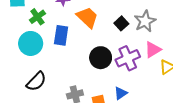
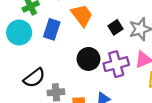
black semicircle: (36, 81) -> (34, 78), moved

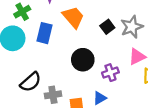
purple cross: (116, 64) -> (110, 73), moved, size x0.7

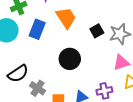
purple cross: (110, 73) -> (104, 91), moved
gray cross: (53, 95) -> (37, 88), turned 35

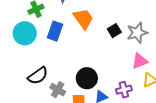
black circle: (70, 59) -> (87, 78), moved

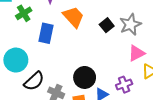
cyan circle: (25, 33) -> (16, 60), moved

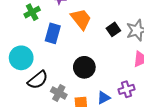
black circle: (85, 77) -> (84, 67), moved

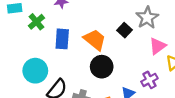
orange trapezoid: (81, 19) -> (95, 40), moved
black square: (113, 29) -> (125, 30), moved

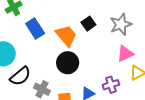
black square: (125, 30) -> (88, 24), moved
blue rectangle: (62, 39) -> (35, 29), turned -48

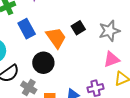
black circle: (68, 63) -> (43, 63), moved

